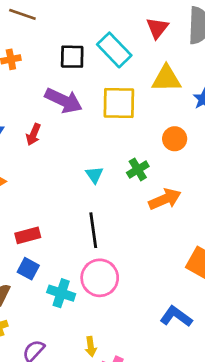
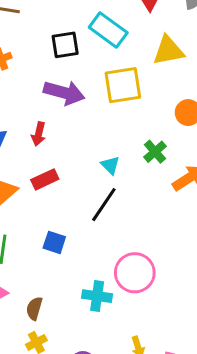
black line: (93, 230) -> (104, 205), moved, turned 52
red rectangle: (28, 235) -> (45, 179), moved
blue square: (28, 269) -> (54, 242), moved

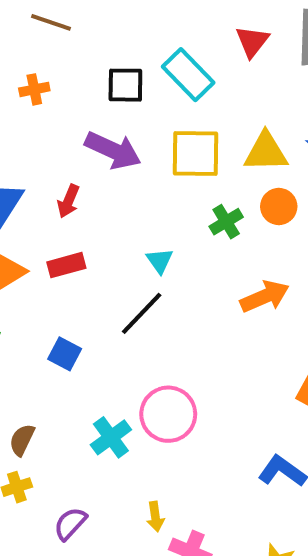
yellow triangle: (168, 51) -> (266, 152), moved
green cross: (155, 152) -> (226, 222), moved
cyan cross: (97, 296) -> (111, 437), turned 36

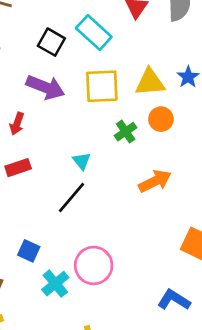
black square: (125, 85) -> (51, 42), turned 32
blue square: (65, 354) -> (29, 251), moved

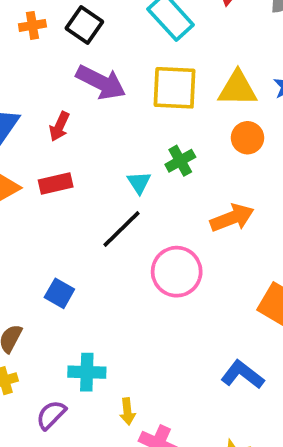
black square: (51, 42) -> (84, 25), moved
green cross: (126, 132) -> (180, 161), moved
pink circle: (94, 265) -> (177, 272), moved
cyan cross: (55, 284) -> (87, 372), moved, turned 36

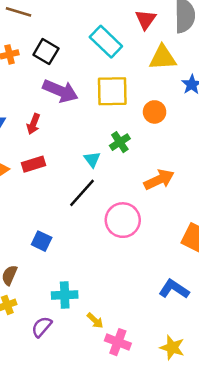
yellow triangle: (238, 89) -> (163, 58), moved
orange circle: (247, 138) -> (155, 112), moved
yellow arrow: (127, 411) -> (95, 321), turned -36

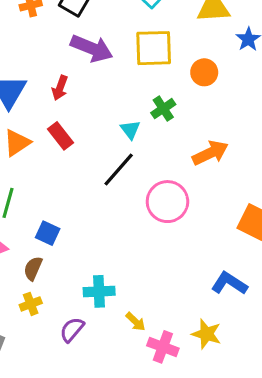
red rectangle: (34, 164) -> (60, 136), turned 70
blue square: (42, 241) -> (48, 233), moved
yellow star: (172, 348) -> (206, 334), moved

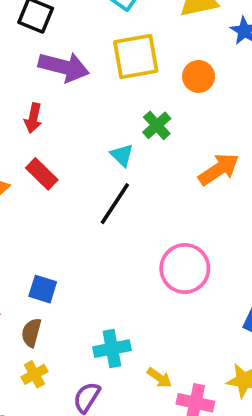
pink circle: (167, 202) -> (185, 268), moved

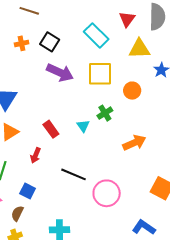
red arrow: (33, 118) -> (35, 155), moved
red rectangle: (42, 174) -> (51, 129), moved
black line: (115, 204) -> (74, 174), moved, turned 70

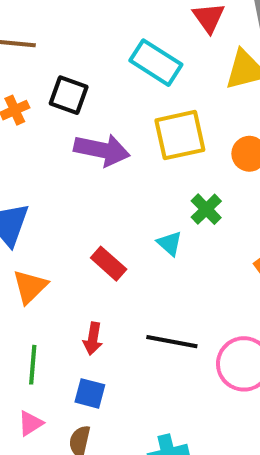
red arrow: (35, 155) -> (93, 339), moved

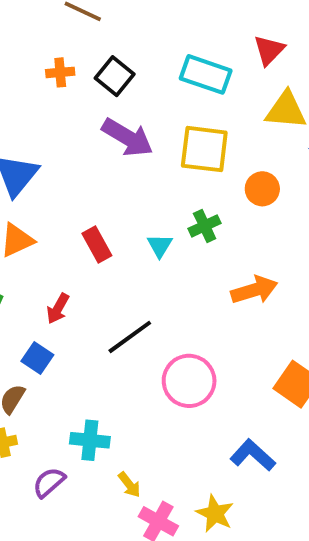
cyan rectangle: (156, 63) -> (206, 74), turned -33
black line: (172, 342) -> (130, 337), turned -66

